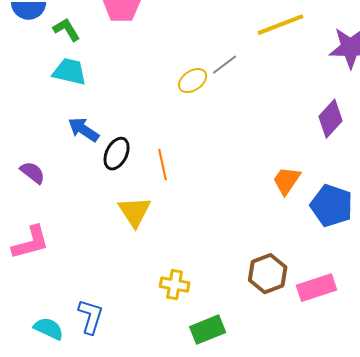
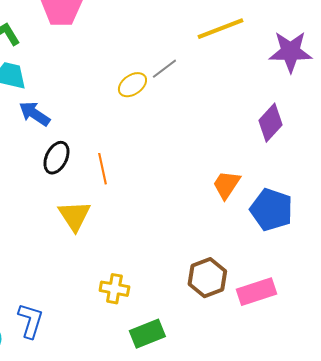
blue arrow: (84, 130) -> (34, 114), moved

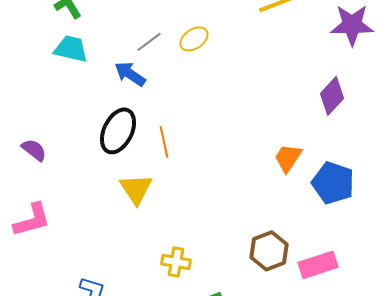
gray line: (164, 69) -> (149, 42), moved
yellow ellipse: (132, 85) -> (194, 39), moved
blue arrow: (34, 114) -> (130, 74), moved
black ellipse: (56, 158) -> (118, 131), size x1.4

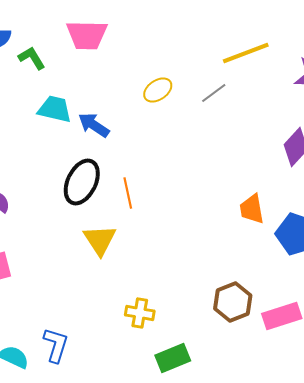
gray line: (149, 42) -> (214, 93), moved
cyan trapezoid: (71, 49) -> (55, 109), moved
orange trapezoid: (288, 158) -> (252, 209), turned -44

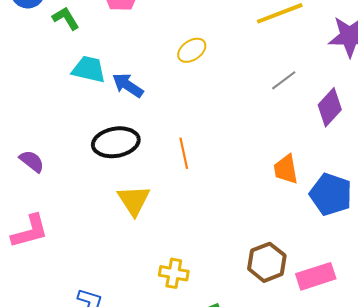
gray line: (214, 93) -> (284, 80), moved
black ellipse: (82, 182) -> (116, 142), turned 54
orange line: (128, 193) -> (184, 153), moved

